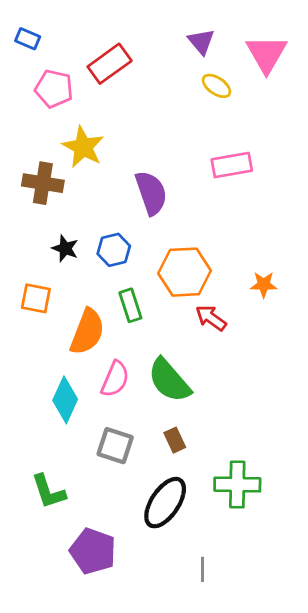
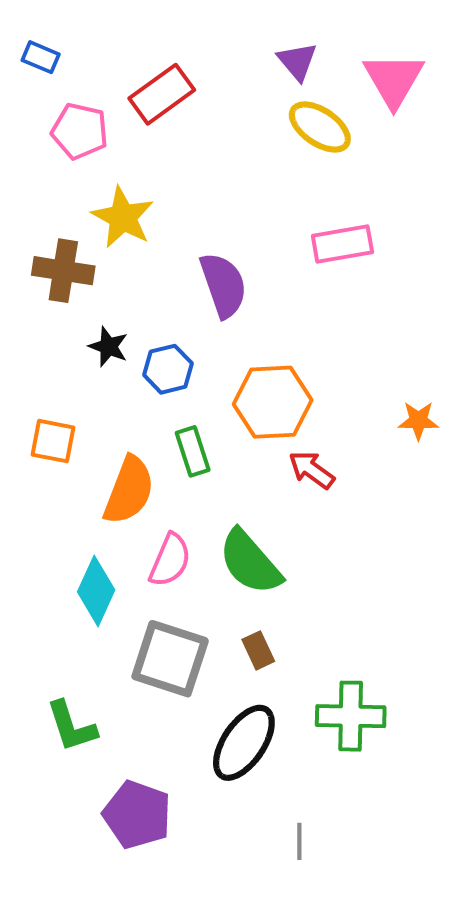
yellow ellipse: (216, 86) -> (320, 127), size x1.4
black star: (65, 248) -> (108, 347), moved
orange star: (264, 285) -> (418, 421), moved
gray square: (115, 446) -> (170, 659), size x1.4

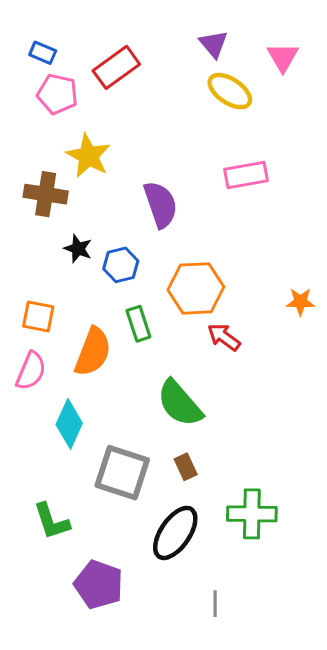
blue rectangle: (41, 57) -> (43, 53), moved
pink triangle: (394, 80) -> (283, 57), size x0.7
pink semicircle: (170, 560) -> (31, 371), moved

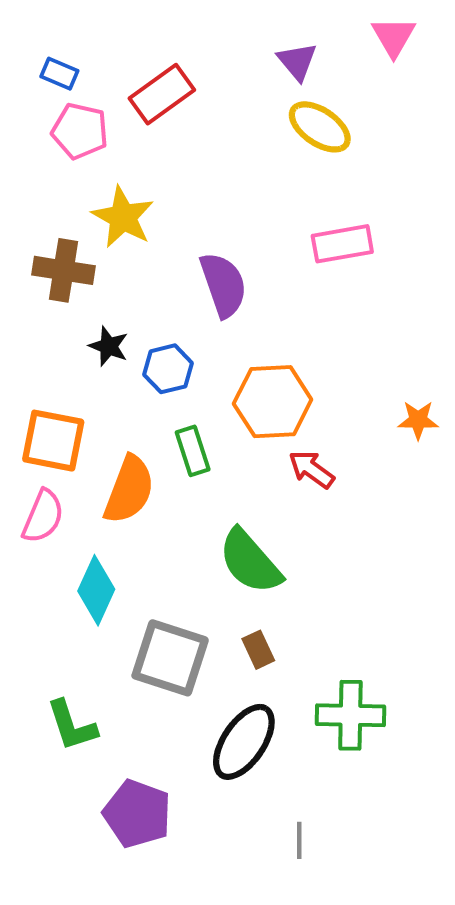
pink triangle: (283, 57) -> (394, 37), moved
orange square: (38, 316) -> (53, 441), size x1.4

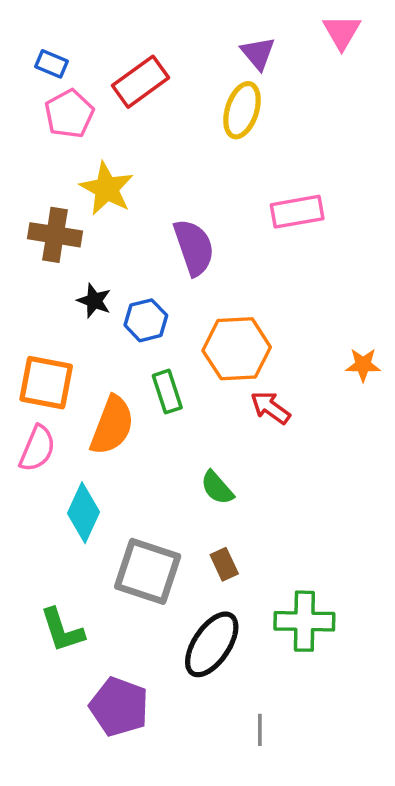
yellow ellipse: (320, 127) -> (242, 110), moved, turned 74
pink pentagon: (80, 131) -> (69, 114), turned 30
green semicircle: (250, 562) -> (217, 488), size x0.6

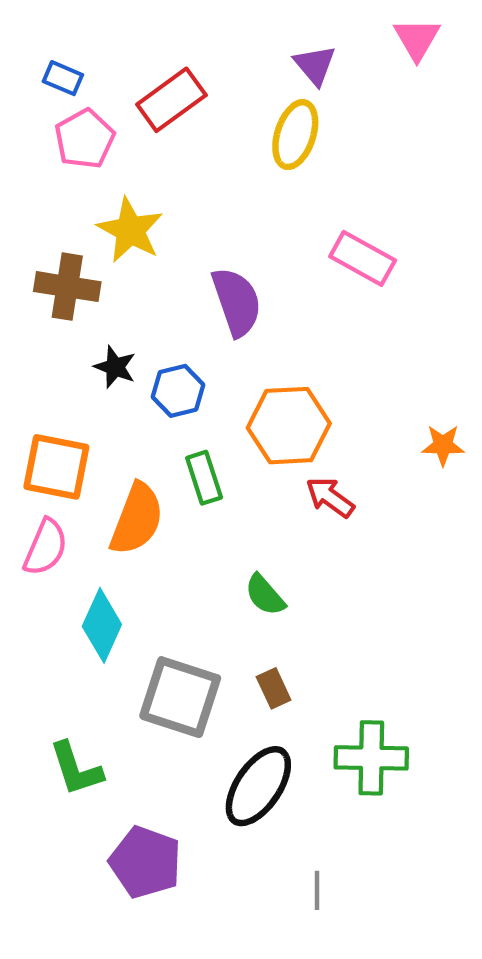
pink rectangle: (297, 212) -> (363, 258), turned 39

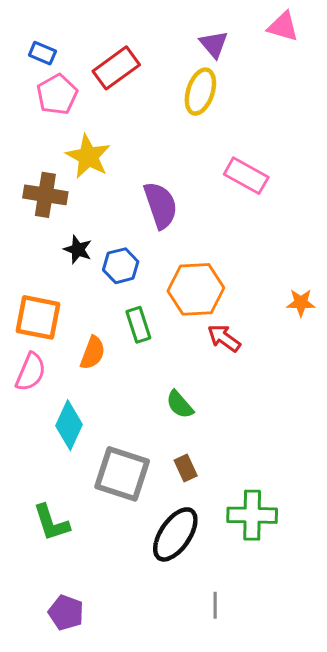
pink triangle: (417, 39) -> (283, 27), turned -44
orange semicircle: (137, 519) -> (93, 353), size x0.7
purple pentagon: (145, 862) -> (66, 613), moved, size x0.7

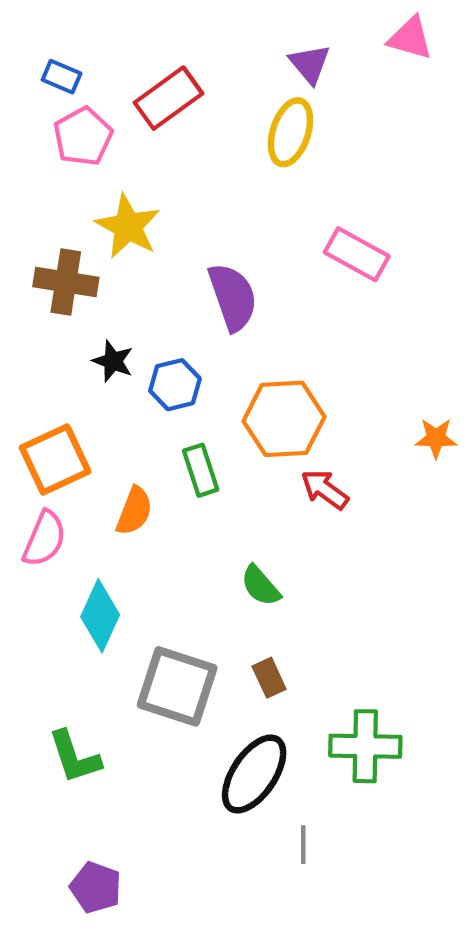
orange square: (38, 317) -> (55, 460), turned -36
gray line: (215, 605) -> (303, 845), moved

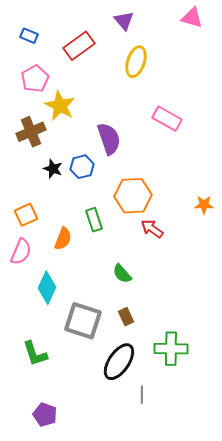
purple triangle: (310, 64) -> (124, 21), moved
pink pentagon: (83, 137) -> (35, 79), moved
brown cross: (66, 282) -> (31, 132), turned -32
blue hexagon: (175, 385) -> (82, 167), moved
orange square: (55, 460) -> (26, 215), size x0.7

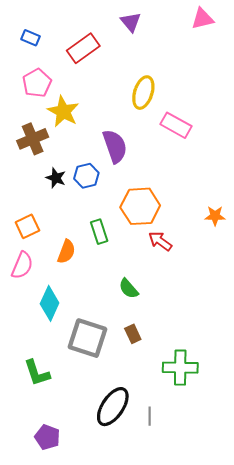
pink triangle: (192, 18) -> (202, 19), turned -30
yellow ellipse: (136, 62) -> (143, 93), moved
black ellipse: (119, 362) -> (113, 407), moved

